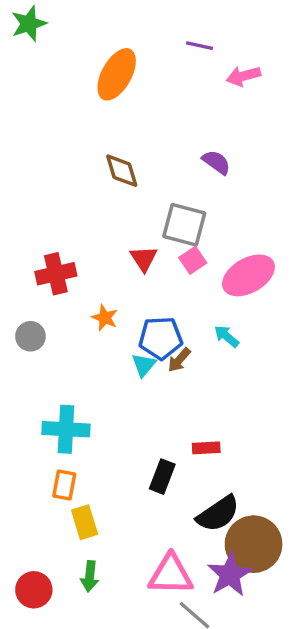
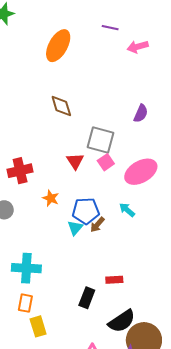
purple semicircle: (216, 162) -> (141, 113), moved, turned 78

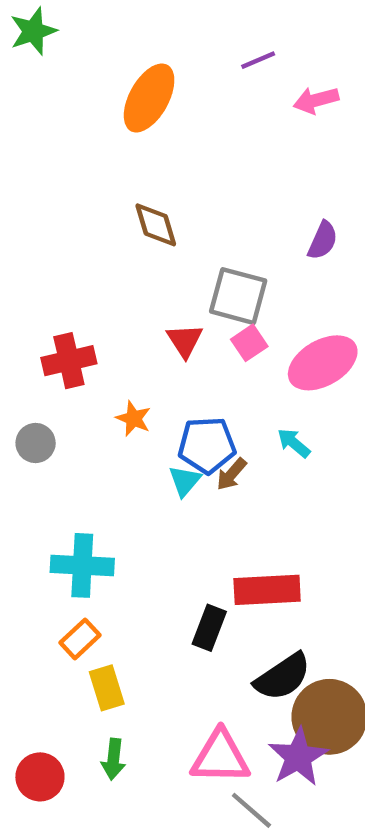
purple line: (110, 28) -> (258, 60), turned -35
red rectangle: (114, 280) -> (267, 590), size x1.8
orange rectangle: (25, 303) -> (80, 639), turned 36

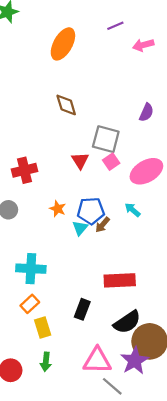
orange star: (133, 419) -> (58, 209), moved
black rectangle: (209, 628) -> (82, 309), moved

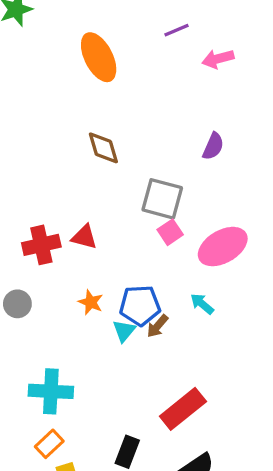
orange ellipse: (63, 44) -> (99, 57), turned -56
purple semicircle: (146, 112) -> (213, 146), moved
red triangle: (80, 161) -> (84, 237), moved, turned -42
red rectangle: (120, 280) -> (183, 409), turned -36

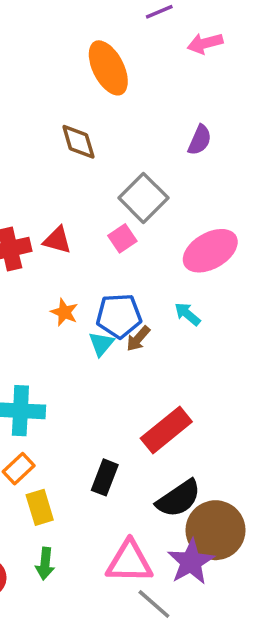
orange ellipse: (99, 57) -> (108, 68), moved
gray square: (162, 199) -> (143, 198), turned 30
pink square: (170, 232) -> (122, 238), moved

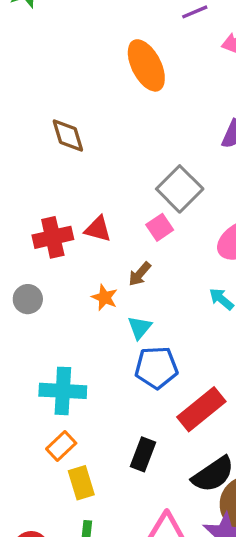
brown diamond: (78, 142) -> (68, 136), moved
blue pentagon: (119, 316) -> (156, 368), moved
brown arrow: (138, 339) -> (140, 274), moved

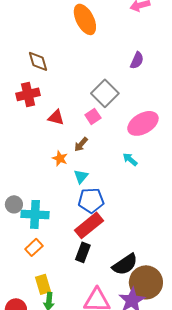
red cross: (53, 237) -> (28, 94), moved
gray circle: (28, 299) -> (14, 204), moved
red rectangle: (201, 409) -> (89, 225), moved
yellow rectangle: (81, 483) -> (43, 284), moved

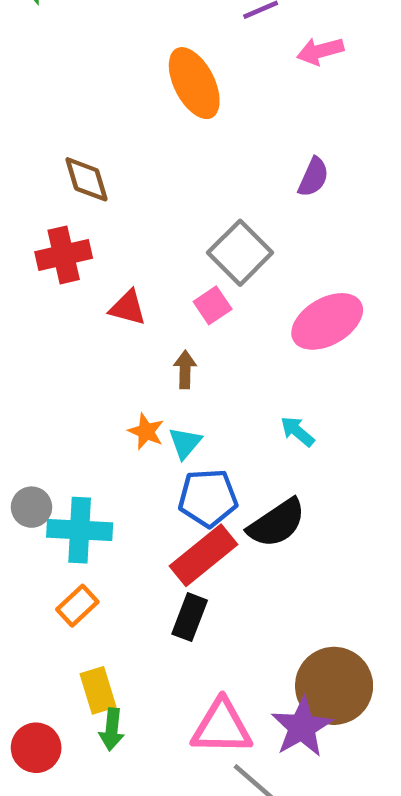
brown arrow: (81, 144) -> (185, 370), turned 140
orange star: (60, 158) -> (146, 431), moved
cyan arrow: (130, 159) -> (297, 431), moved
black semicircle: (125, 264) -> (277, 523), moved

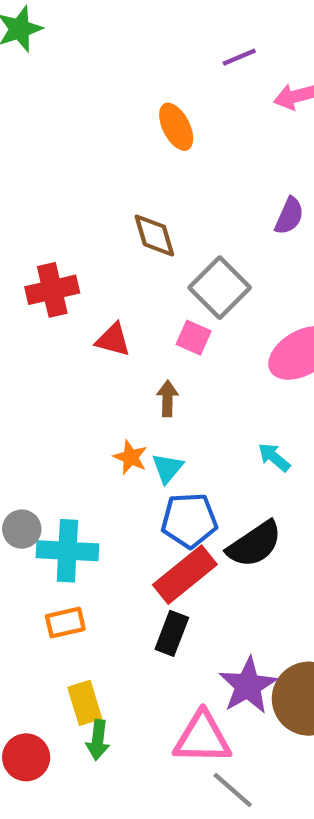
orange ellipse: (194, 83) -> (176, 127), size x0.7
brown diamond: (87, 179) -> (154, 235), moved
pink square: (213, 305) -> (194, 338), turned -32
orange rectangle: (77, 606) -> (65, 623), turned 30
purple star: (302, 727) -> (248, 686), moved

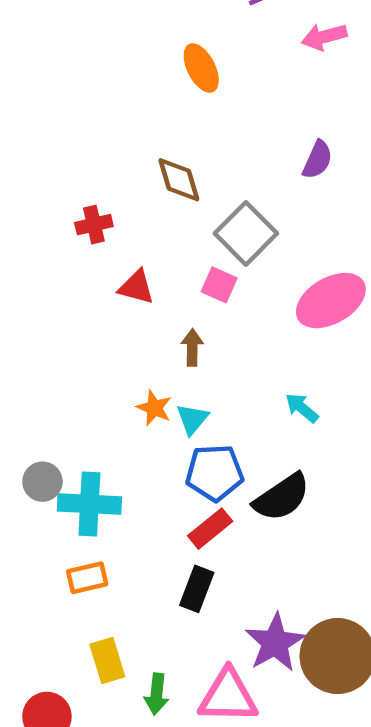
red cross: (52, 290) -> (94, 225), moved, size x0.7
red rectangle: (185, 575) -> (210, 529), size x0.7
green arrow: (98, 740) -> (157, 694), moved

